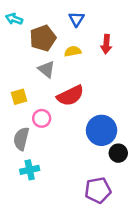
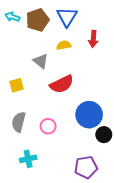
blue triangle: (76, 19) -> (67, 17), size x1.5
brown pentagon: (43, 38) -> (38, 20), moved
pink circle: (42, 118) -> (48, 126), moved
cyan cross: (30, 170) -> (28, 159), moved

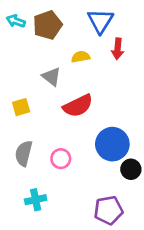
blue triangle: (67, 17) -> (100, 21), moved

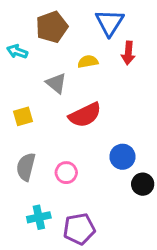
cyan arrow: (16, 21) -> (17, 51), moved
blue circle: (112, 144) -> (122, 157), size x0.7
purple pentagon: (108, 210) -> (79, 229), moved

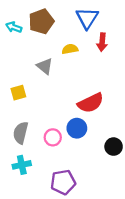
cyan arrow: (17, 51) -> (14, 27), moved
red semicircle: (85, 115) -> (91, 103), moved
blue circle: (122, 157) -> (77, 128), moved
cyan cross: (39, 217) -> (22, 165), moved

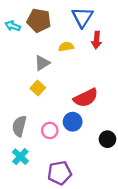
brown pentagon: (41, 21) -> (39, 20), turned 30
gray triangle: (45, 66) -> (42, 63), turned 49
yellow square: (18, 93) -> (38, 88), moved, turned -32
cyan cross: (22, 165) -> (20, 157), turned -35

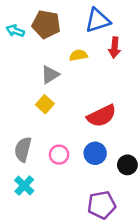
blue triangle: (82, 17) -> (98, 20), turned 40
blue circle: (73, 122) -> (95, 153), moved
purple pentagon: (60, 173) -> (102, 205), moved

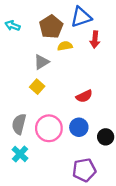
brown pentagon: (46, 24) -> (51, 27), moved, turned 30
red semicircle: (102, 116) -> (84, 96), size x0.7
pink circle: (59, 155) -> (49, 128), size x1.6

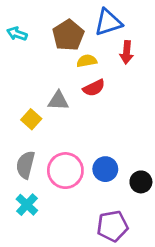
gray triangle: (41, 62) -> (58, 101), moved, turned 35
yellow square: (37, 87) -> (31, 119), moved
red semicircle: (84, 96) -> (94, 88), moved

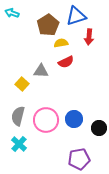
cyan arrow: (17, 34) -> (12, 13), moved

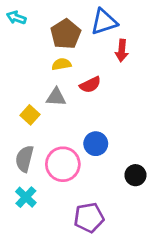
yellow semicircle: (61, 43) -> (61, 64), moved
blue circle: (74, 119) -> (96, 144), moved
purple pentagon: (79, 159) -> (89, 218), moved

